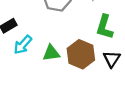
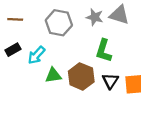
cyan arrow: (23, 45) -> (36, 55), moved

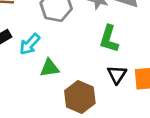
brown hexagon: (81, 76) -> (80, 97), moved

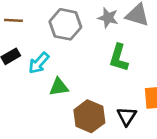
black triangle: (117, 75) -> (127, 116), moved

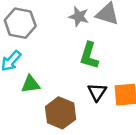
gray hexagon: (65, 24) -> (20, 23), moved
black triangle: (127, 116) -> (97, 92), moved

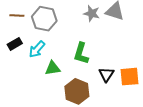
green L-shape: (89, 56) -> (81, 53), moved

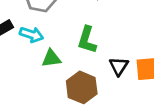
cyan arrow: (37, 49) -> (31, 35), turned -114

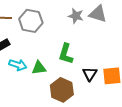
cyan arrow: (31, 35) -> (18, 65), moved

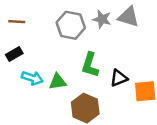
gray hexagon: (31, 21) -> (71, 25), moved
black triangle: (90, 74) -> (119, 78), moved, turned 35

